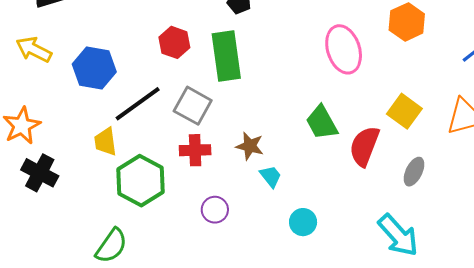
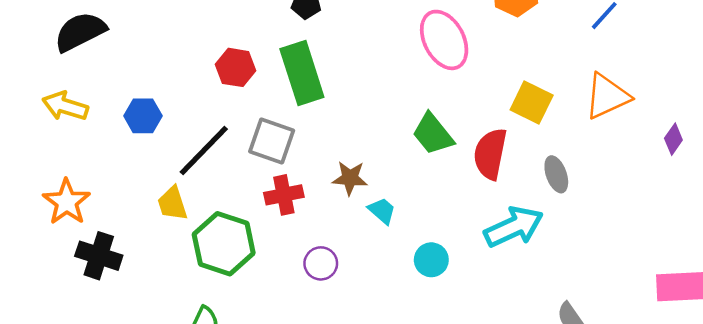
blue hexagon: (94, 68) -> (143, 116), size x0.7
gray ellipse: (414, 172) -> (556, 174), turned -36
cyan arrow: (398, 235) -> (514, 227), moved, turned -63

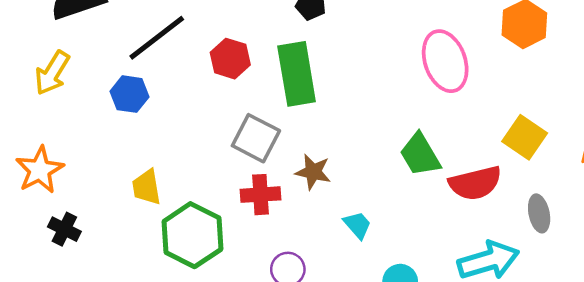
yellow arrow: (65, 106) -> (52, 73), turned -84
black line: (204, 150) -> (157, 38), moved
red semicircle: (490, 154) -> (475, 183), turned -123
brown star: (350, 178) -> (313, 172), moved
black cross: (99, 256) -> (64, 229), size x0.7

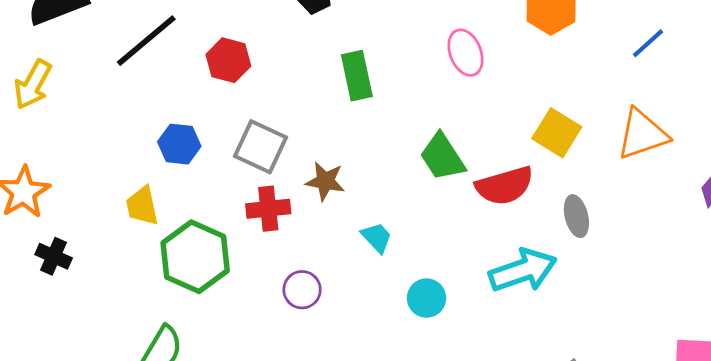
pink ellipse: (445, 61) -> (465, 53), size x0.7
green rectangle: (297, 74) -> (357, 76), moved, size x0.7
blue hexagon: (129, 94) -> (179, 144), moved

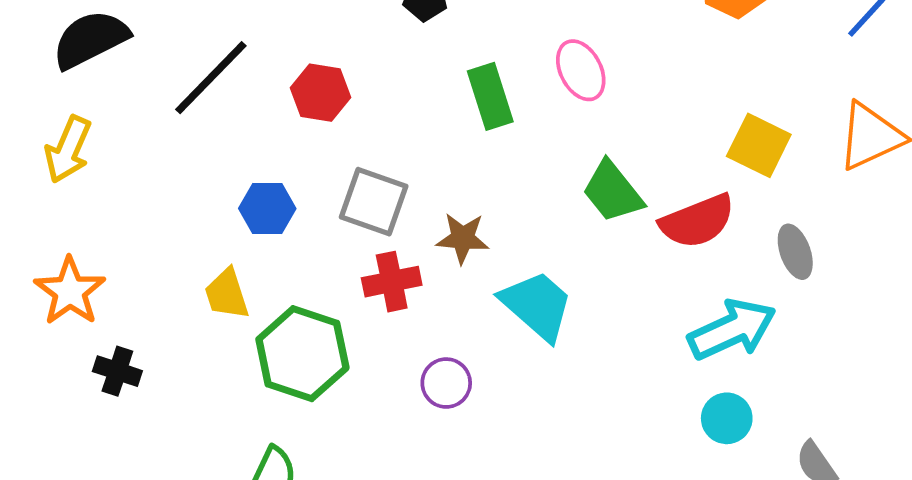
pink ellipse: (465, 53) -> (581, 70), moved
cyan trapezoid: (377, 238) -> (537, 305), size x1.8
cyan circle: (427, 298) -> (727, 418), moved

